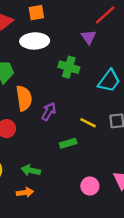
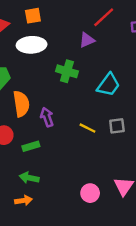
purple triangle: (89, 37) -> (87, 40), turned 42
purple arrow: (49, 112) -> (47, 117), turned -48
green rectangle: (68, 143) -> (31, 146), moved

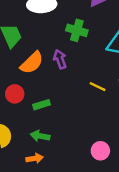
orange semicircle: (21, 104) -> (32, 63), turned 55
purple arrow: (47, 117) -> (60, 59), moved

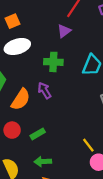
yellow line: (97, 87) -> (88, 145), moved, turned 40

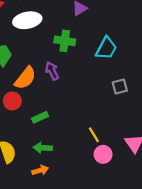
red circle: (12, 130) -> (12, 101), moved

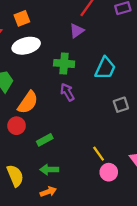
purple arrow: (52, 71) -> (67, 92), moved

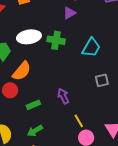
white ellipse: (26, 46) -> (29, 37), moved
purple arrow: (67, 92) -> (63, 96), moved
green arrow: (49, 170) -> (35, 131), turned -35

